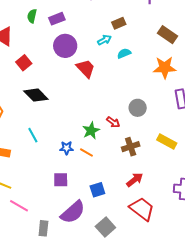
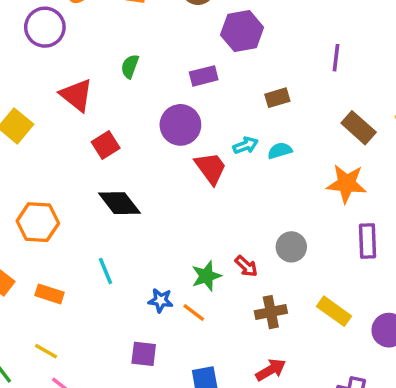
purple rectangle: (57, 19) -> (204, 76), moved
cyan arrow: (104, 40) -> (246, 145), moved

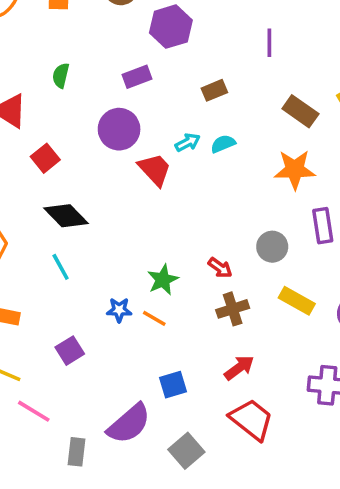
gray circle: (291, 247) -> (272, 247), moved
red arrow: (246, 266) -> (220, 268), moved
cyan line: (106, 271) -> (61, 267), moved
purple square: (144, 354) -> (70, 351), moved, turned -32

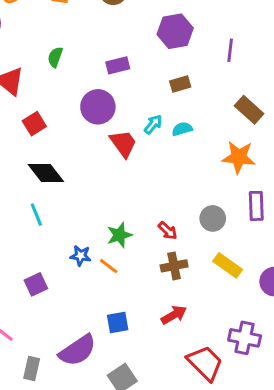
purple hexagon: (171, 27) -> (175, 31), moved
cyan arrow: (188, 142) -> (153, 124), turned -30
red trapezoid: (251, 420) -> (205, 363), moved

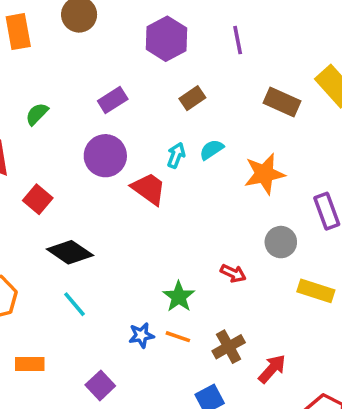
green semicircle: (55, 57) -> (37, 114), turned 42
orange star: (239, 157) -> (264, 174), moved
brown cross: (174, 266) -> (229, 347), moved

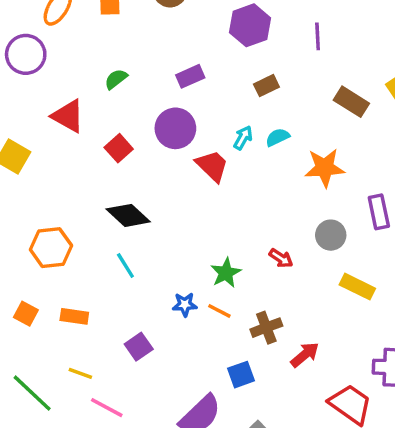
red square: (38, 199) -> (119, 148), moved

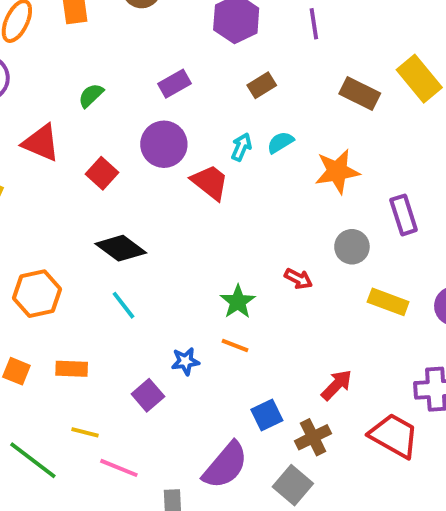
blue star: (185, 305) -> (185, 361), moved
brown cross: (266, 328) -> (313, 437), moved

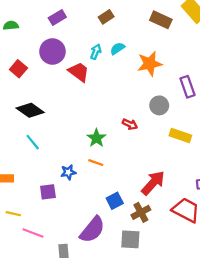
green semicircle: (91, 95) -> (11, 26), turned 40
red arrow: (337, 385) -> (153, 183), size x1.4
purple square: (148, 395) -> (48, 192), turned 35
gray square: (293, 485) -> (130, 239), turned -35

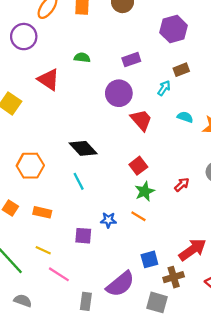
cyan semicircle: (117, 48) -> (185, 117), moved, turned 40
cyan arrow: (96, 52) -> (164, 88), moved
red square: (18, 69) -> (138, 166), moved
red arrow: (130, 124) -> (182, 185), turned -80

